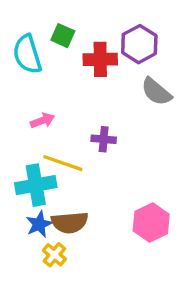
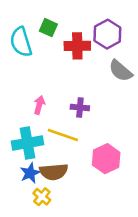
pink arrow: (42, 121) -> (39, 105), moved, turned -54
yellow line: (63, 163) -> (63, 135), moved
pink hexagon: (151, 222) -> (106, 159), moved

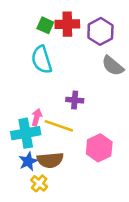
cyan semicircle: (21, 42) -> (42, 60), moved
red cross: (77, 46) -> (67, 24), moved
pink arrow: (39, 105) -> (37, 117), moved

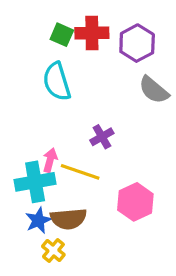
purple cross: (75, 100) -> (102, 137), turned -35

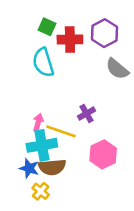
red cross: (92, 33) -> (70, 39), moved
purple cross: (102, 137) -> (87, 113), moved
cyan cross: (35, 182) -> (42, 145), moved
blue star: (38, 220) -> (29, 168), turned -30

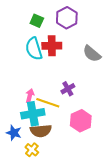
purple hexagon: (104, 33) -> (67, 18), moved
red cross: (70, 39) -> (52, 46), moved
blue star: (29, 168) -> (14, 133), moved

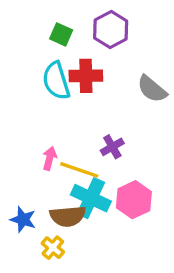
cyan cross: (33, 114) -> (91, 198), moved, turned 35

